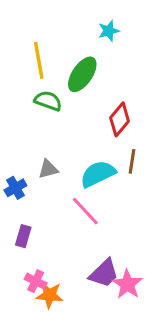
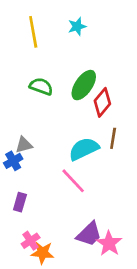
cyan star: (109, 31) -> (77, 27), moved
yellow line: (39, 60) -> (33, 32), moved
green ellipse: (82, 74) -> (84, 85), moved
gray triangle: (48, 169) -> (24, 145), moved
pink cross: (36, 281) -> (31, 241), turned 30

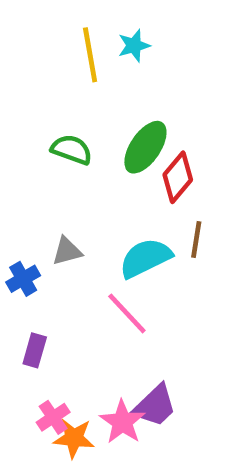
yellow line: (33, 32) -> (90, 55), moved
gray triangle: (24, 145) -> (67, 251), moved
pink star: (109, 243) -> (122, 422), moved

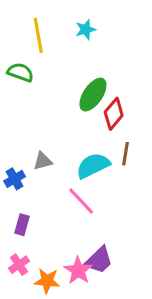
yellow line: (90, 55) -> (38, 35), moved
green semicircle: (72, 150) -> (20, 72), moved
pink cross: (53, 417) -> (19, 265), moved

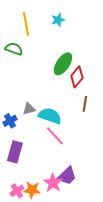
cyan semicircle: (93, 166) -> (50, 116), moved, turned 45
purple rectangle: (22, 225) -> (15, 152), size x1.5
pink cross: (19, 265) -> (17, 191), moved

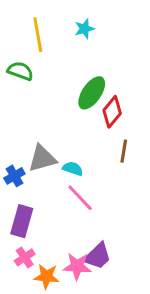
gray triangle: (29, 109) -> (42, 158), size x1.5
cyan semicircle: (50, 116) -> (73, 169), size x0.6
pink star: (53, 183) -> (77, 266), turned -30
pink cross: (17, 191) -> (25, 257), moved

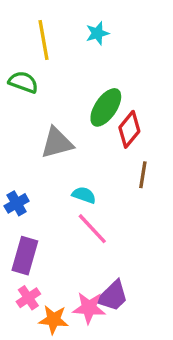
gray triangle: (42, 158) -> (57, 143), moved

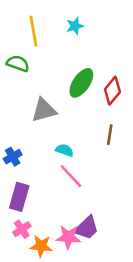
red diamond: (129, 129) -> (112, 91), moved

